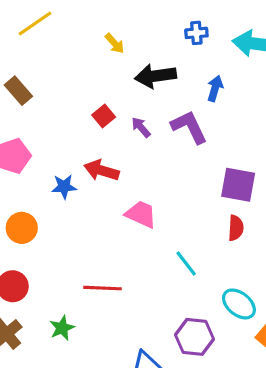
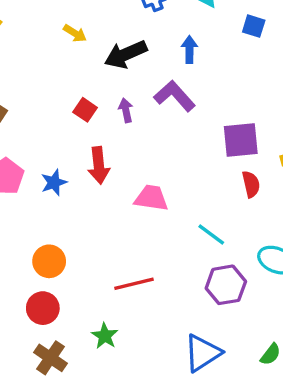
purple arrow: (141, 127) -> (126, 110), turned 45
red arrow: (102, 170) -> (99, 165), turned -96
blue star: (64, 187) -> (54, 183), moved
orange circle: (22, 228) -> (49, 261), moved
purple hexagon: (194, 337) -> (226, 285), moved

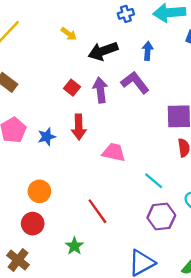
purple arrow: (126, 110) -> (100, 90), size x1.5
red line: (134, 284) -> (97, 211), turned 64
brown cross: (50, 358) -> (18, 260), moved

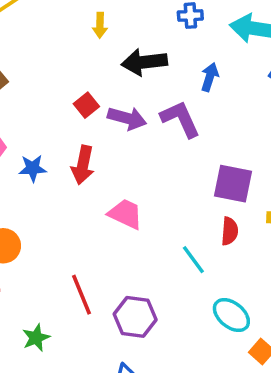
yellow arrow: (69, 34) -> (100, 25), turned 42
purple arrow: (100, 90) -> (127, 118), turned 100
cyan line: (154, 181) -> (193, 260), moved
purple hexagon: (161, 217) -> (135, 317), moved

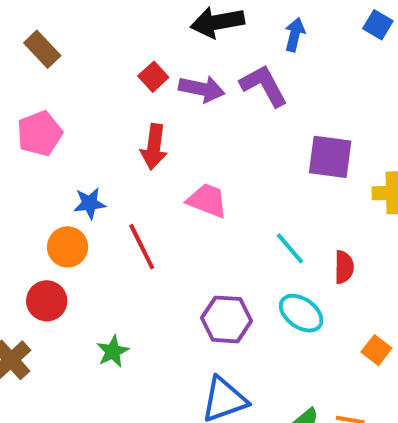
blue star: (33, 168) -> (90, 203), moved
red semicircle: (230, 231) -> (344, 267), moved
red line: (81, 295) -> (142, 247), moved
cyan ellipse: (231, 315) -> (301, 313), moved

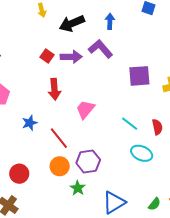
pink trapezoid: (207, 201) -> (85, 109), turned -60
orange circle: (68, 247) -> (60, 166), moved
purple hexagon: (226, 319) -> (88, 161), moved
green star: (113, 351) -> (78, 188), moved

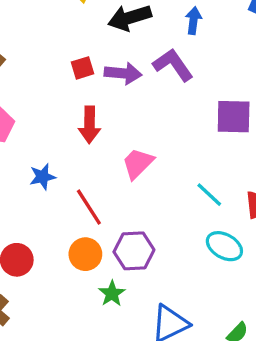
red square: (47, 56) -> (83, 68), turned 32

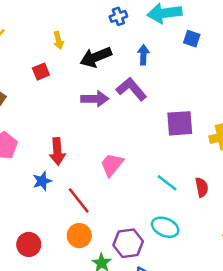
red square: (83, 68) -> (41, 72), moved
red arrow: (89, 125) -> (57, 151), moved
cyan ellipse: (224, 246) -> (165, 227), moved
purple hexagon: (134, 251) -> (128, 243), moved

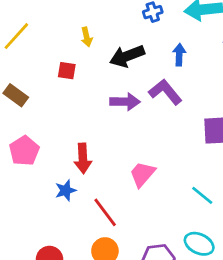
red square: (41, 72) -> (67, 71), turned 30

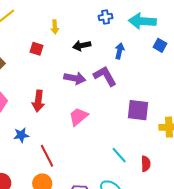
black arrow: (127, 56) -> (82, 46), size x0.7
red arrow: (83, 158) -> (38, 101), moved
pink trapezoid: (142, 174) -> (78, 117), moved

